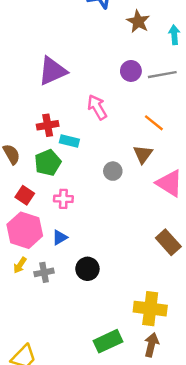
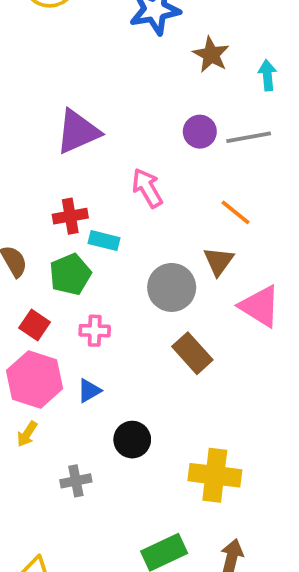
gray circle: (113, 171) -> (172, 287), size x1.6
brown rectangle: (168, 242) -> (192, 353), moved
gray cross: (44, 272) -> (76, 481), moved
yellow cross: (150, 309) -> (215, 475), moved

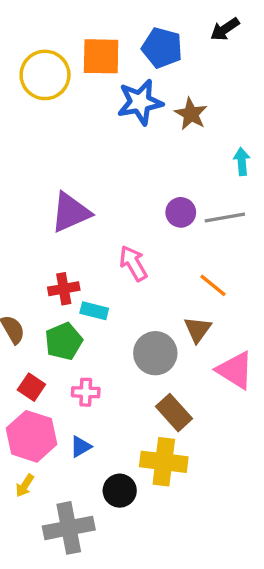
brown star: (211, 55) -> (191, 114), moved
yellow cross: (215, 475) -> (164, 462), moved
gray cross: (76, 481) -> (69, 528), size x1.8

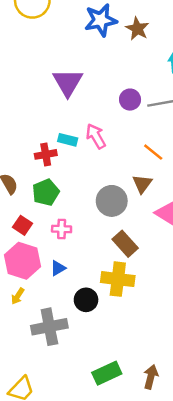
purple triangle: (70, 212) -> (68, 82), moved, turned -36
cyan rectangle: (94, 311) -> (68, 140), moved

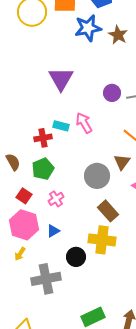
pink cross: (62, 229) -> (56, 199), turned -35

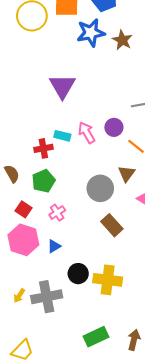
purple circle: (112, 93) -> (114, 127), moved
yellow cross: (102, 240) -> (108, 280), moved
yellow arrow: (20, 254) -> (19, 296), moved

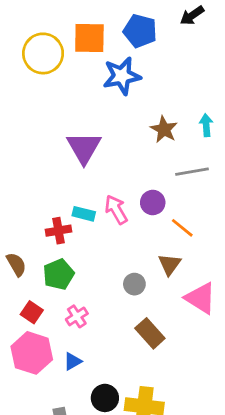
brown star: (122, 40) -> (164, 129), moved
gray circle: (100, 188) -> (134, 284), size x0.6

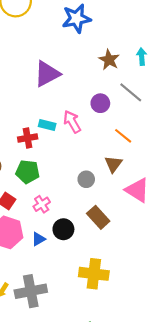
purple triangle: (84, 148) -> (47, 74), turned 32
gray line: (192, 172) -> (131, 92), turned 50
purple circle: (153, 203) -> (100, 103), moved
green pentagon: (58, 274) -> (28, 172), turned 30
black circle: (105, 398) -> (63, 229), moved

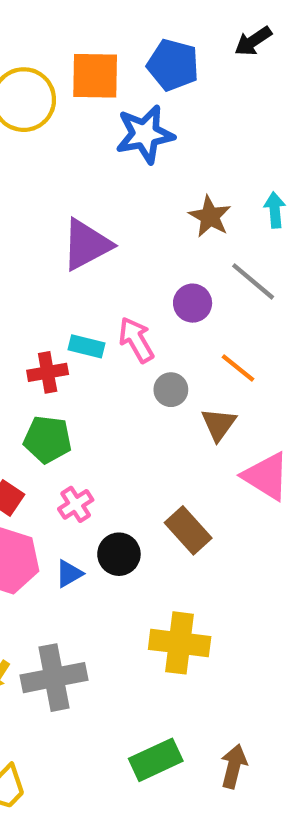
gray circle: (86, 179) -> (171, 390), moved

